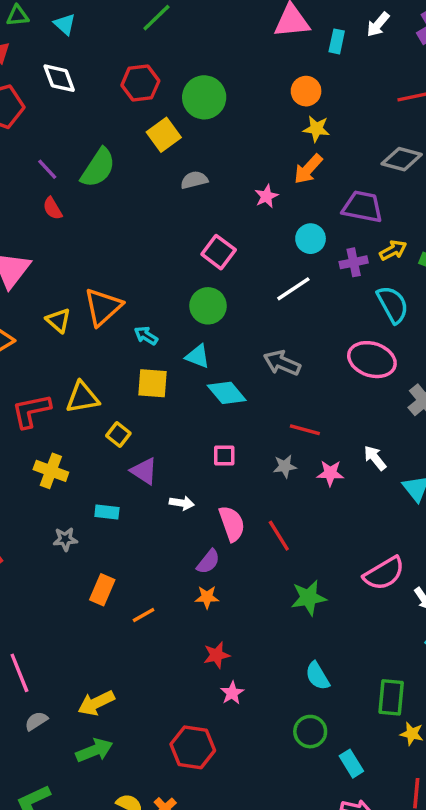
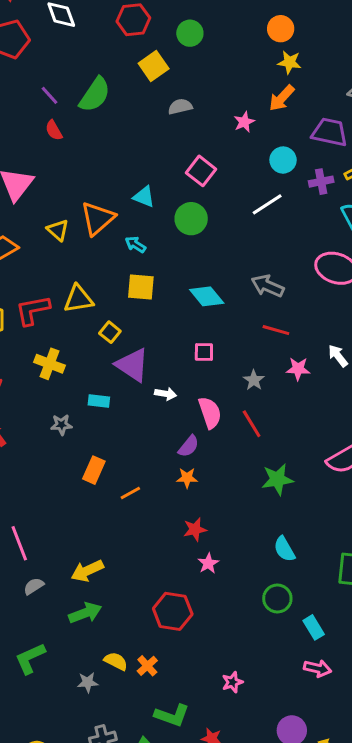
green circle: (204, 97) -> (190, 33), size x0.7
cyan triangle: (198, 356) -> (144, 197), moved
gray arrow: (282, 363) -> (268, 286), moved
gray star: (285, 466) -> (254, 380), moved, turned -30
purple triangle: (144, 471) -> (132, 365), size x1.4

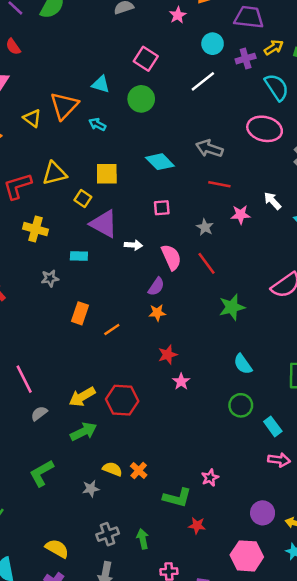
red semicircle: (54, 130) -> (13, 47), moved
yellow square: (141, 287) -> (107, 174), moved
red hexagon: (173, 611) -> (122, 400), moved
green L-shape: (172, 715) -> (177, 498), moved

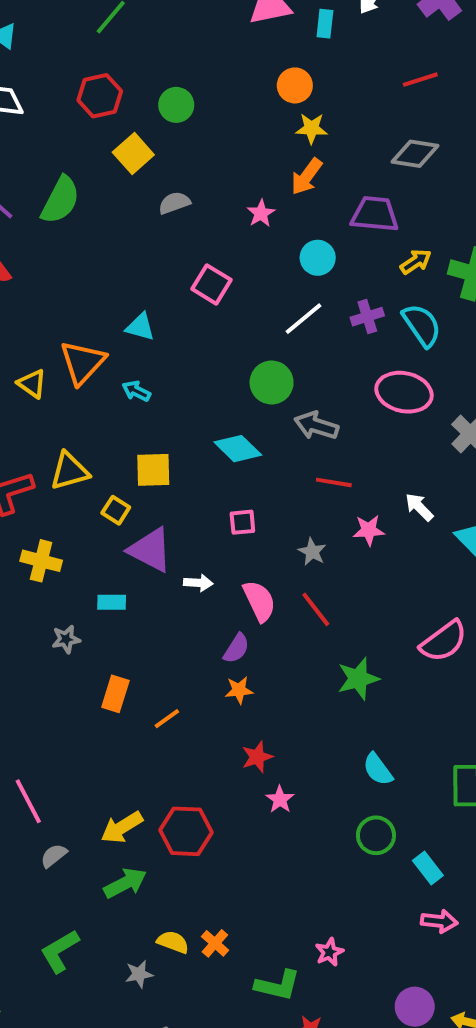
purple cross: (246, 59) -> (367, 317), moved
green circle: (141, 99) -> (272, 383), moved

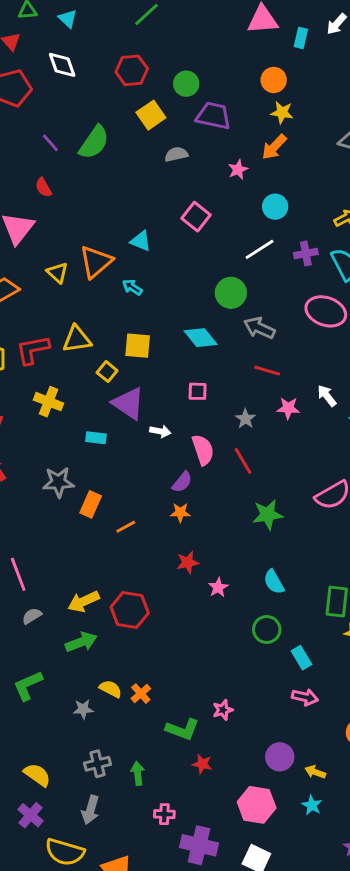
purple trapezoid: (375, 214) -> (213, 116), moved
gray star: (66, 639) -> (58, 482), moved, size x1.5
pink star: (280, 799) -> (218, 587), moved

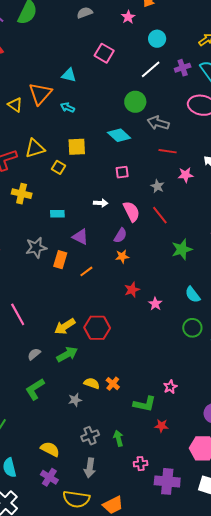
purple triangle: (128, 403) -> (80, 237), moved, size x0.7
gray semicircle: (32, 616) -> (34, 354), moved

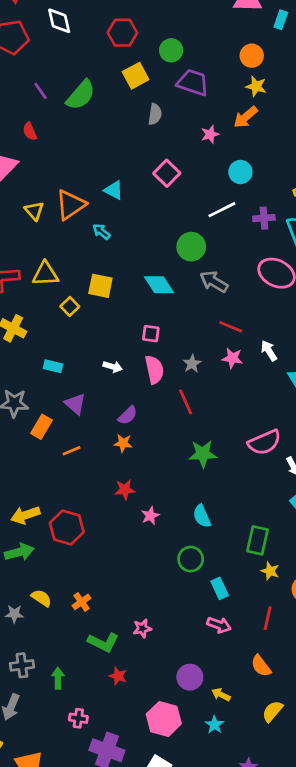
gray semicircle: (85, 13) -> (155, 114), turned 105
red line: (168, 151) -> (231, 327), moved
pink semicircle: (131, 211) -> (154, 370), moved
orange cross: (113, 384) -> (81, 602), moved

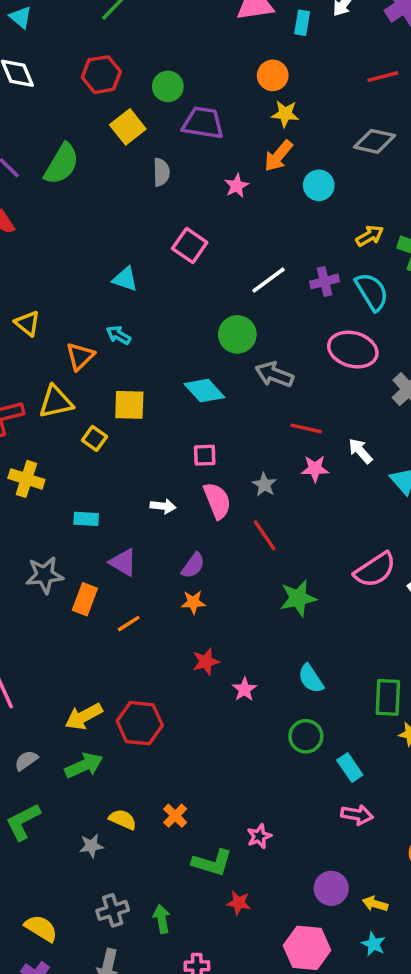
cyan circle: (240, 172) -> (319, 185), moved
orange triangle: (71, 205) -> (80, 356), moved, size x0.7

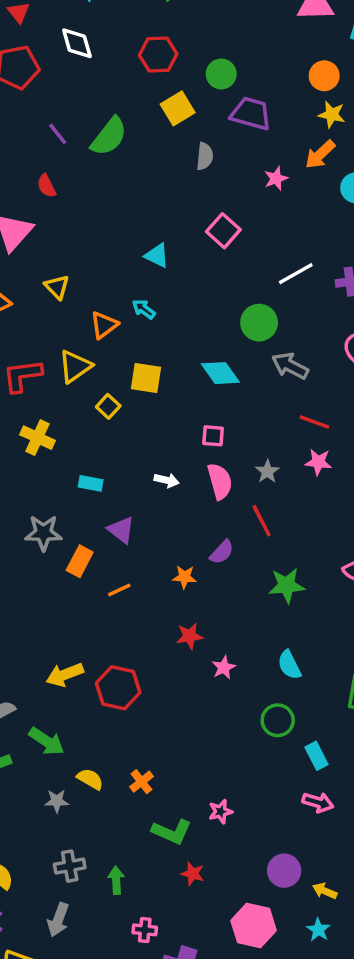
yellow triangle: (56, 402) -> (75, 366), turned -30
purple semicircle: (193, 565) -> (222, 552), moved
green arrow: (84, 765) -> (47, 741), moved, turned 51

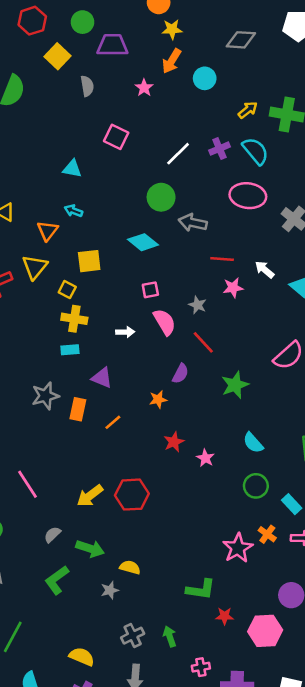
yellow cross: (37, 438) -> (74, 319), moved
orange cross: (142, 782) -> (267, 534), moved
pink star: (221, 812) -> (238, 548), moved, size x1.6
pink hexagon: (254, 926) -> (265, 631), moved

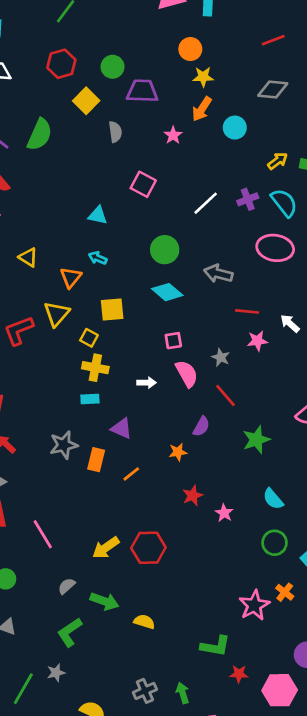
green circle: (161, 197) -> (165, 250), moved
gray star: (110, 590) -> (56, 673), moved

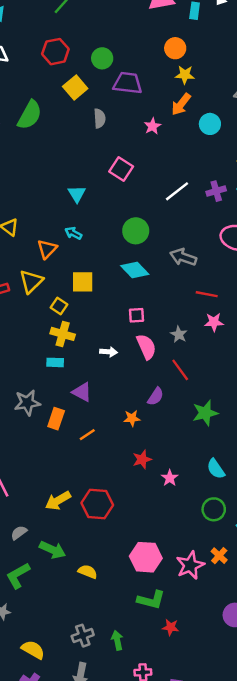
cyan triangle: (98, 215) -> (77, 194), turned 42
pink hexagon: (280, 690) -> (146, 557), moved

